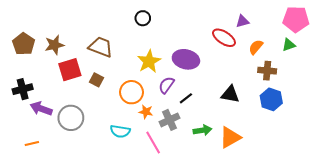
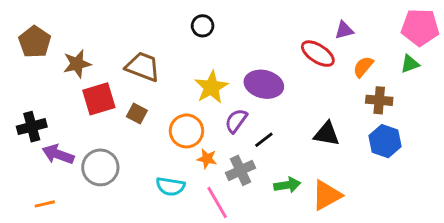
brown pentagon: (24, 44) -> (35, 42), moved

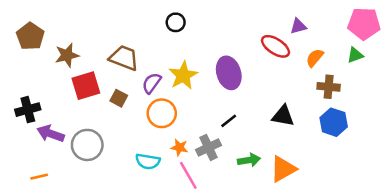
purple ellipse: (264, 84) -> (229, 73), turned 60
purple semicircle: (236, 121) -> (152, 83), moved
orange star: (207, 159) -> (179, 147), moved

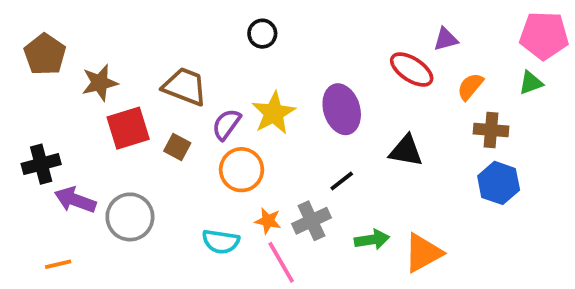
black triangle: (283, 116) -> (406, 151), moved

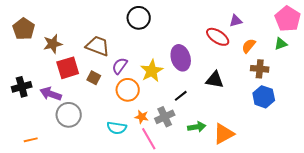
black circle: (262, 34) -> (139, 18), size x1.5
pink pentagon: (544, 35) -> (288, 19), turned 30
yellow star: (274, 113) -> (152, 71), moved
purple arrow: (75, 200) -> (51, 94), moved

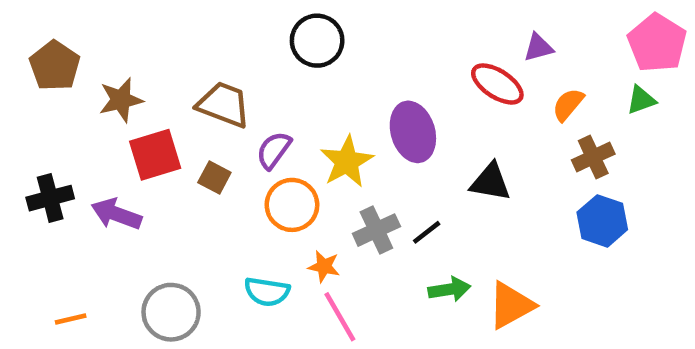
brown cross: (260, 69) -> (593, 157), turned -30
black line: (181, 96) -> (427, 232), moved
gray circle: (69, 115) -> (171, 312), moved
gray cross: (165, 117) -> (376, 230), moved

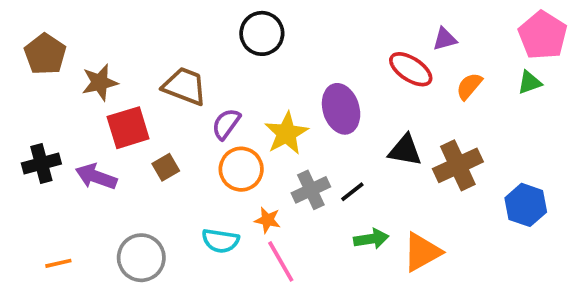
brown cross: (593, 157) -> (458, 165), moved, size x1.4
brown square: (214, 178) -> (166, 167), moved, turned 32
blue hexagon: (602, 221) -> (526, 205), moved

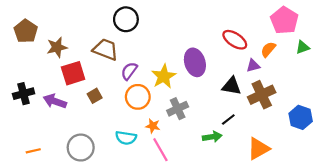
black circle: (262, 33) -> (126, 19), moved
pink pentagon: (543, 35) -> (284, 20), moved
purple triangle: (445, 39) -> (253, 66), moved
black line: (352, 192) -> (228, 120), moved
orange triangle: (422, 252) -> (258, 149), moved

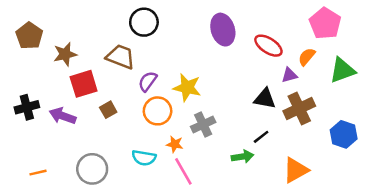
green triangle: (303, 47) -> (342, 70), moved, size x1.6
purple ellipse: (195, 62) -> (223, 30), moved
yellow star: (164, 76) -> (187, 88), turned -30

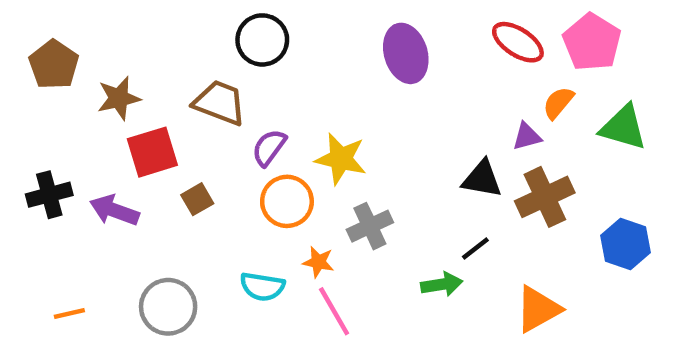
red ellipse: (268, 46) -> (518, 42), moved
green triangle: (342, 70) -> (623, 127), turned 36

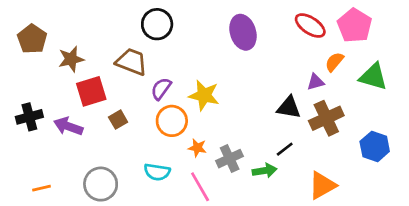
gray cross: (370, 226) -> (230, 159), moved
orange star: (318, 262) -> (197, 148), moved

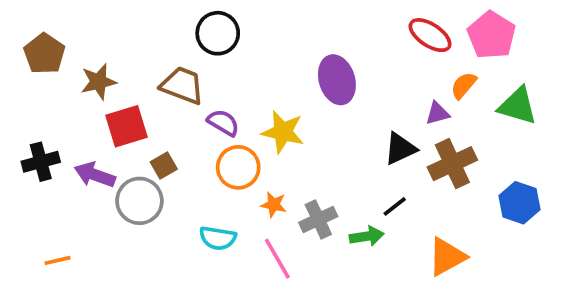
purple ellipse: (243, 32) -> (337, 80), moved
purple semicircle: (161, 89) -> (223, 123), turned 85
black triangle: (289, 107) -> (400, 149), turned -35
gray circle: (101, 184) -> (139, 201), moved

